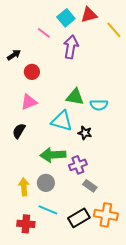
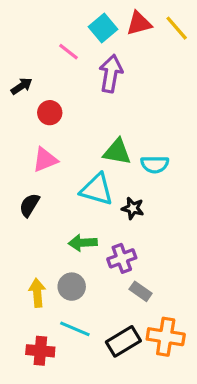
yellow line: (114, 30) -> (177, 28), moved
green arrow: (53, 155) -> (83, 243), size x0.7

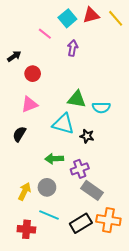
purple arrow: (111, 74) -> (73, 48), size x0.7
gray rectangle: (141, 291) -> (92, 190), size x1.5
yellow arrow: (37, 293) -> (24, 191), turned 30

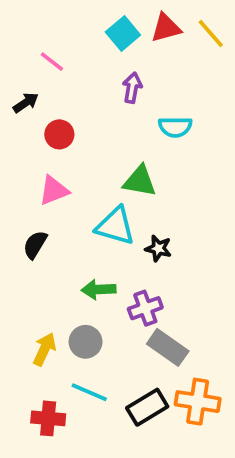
pink line: (45, 34) -> (52, 62), moved
cyan semicircle: (101, 107) -> (175, 127), moved

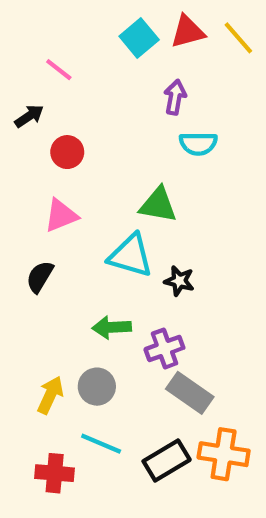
purple arrow: (132, 88) -> (175, 97), moved

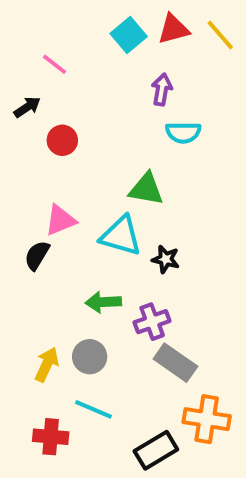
pink triangle: (61, 215) -> (60, 220), moved
black rectangle: (167, 460) -> (156, 450), moved

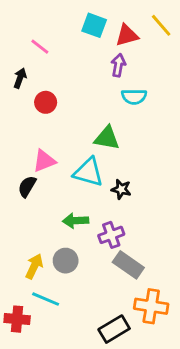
red triangle: (173, 29) -> (127, 35), moved
cyan square: (129, 35) -> (94, 25), turned -30
black arrow: (27, 107) -> (20, 78), turned -36
cyan line: (94, 409) -> (46, 299), moved
red cross: (51, 437) -> (17, 319), moved

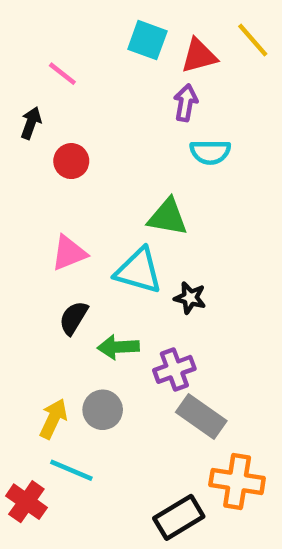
black semicircle: (27, 186) -> (74, 318), moved
red cross: (17, 319) -> (26, 502), turned 30

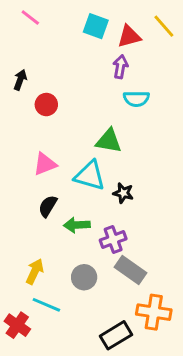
pink line: (62, 74) -> (30, 17), moved
gray circle: (103, 410) -> (84, 277), moved

